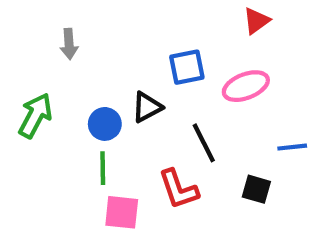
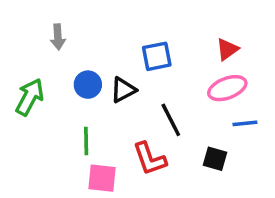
red triangle: (256, 21) -> (227, 49), moved
pink ellipse: (246, 86) -> (227, 88), moved
blue circle: (105, 124) -> (88, 85), moved

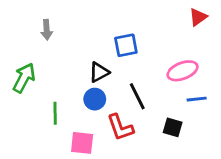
red triangle: (227, 49) -> (198, 17), moved
blue circle: (88, 85) -> (95, 99), moved
green line: (86, 141) -> (55, 113), moved

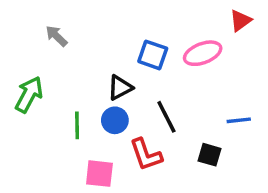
gray arrow: (47, 30) -> (56, 36), turned 138
blue square: (126, 45) -> (153, 55), turned 30
pink ellipse: (183, 71) -> (203, 53), moved
green line: (55, 113) -> (77, 125), moved

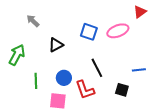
black triangle: (120, 88) -> (56, 45), moved
blue circle: (115, 120) -> (64, 78), moved
green line: (77, 125) -> (36, 81), moved

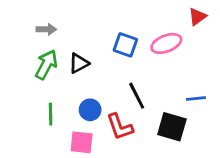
gray arrow: (33, 21) -> (46, 29), turned 136
green arrow: (17, 55) -> (46, 65), moved
black square: (122, 90) -> (172, 127), size x1.5

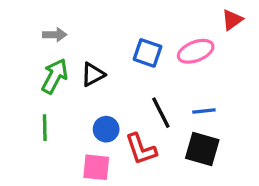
blue line: (196, 99) -> (204, 111), moved
green line: (51, 114) -> (45, 128), moved

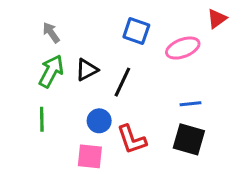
gray arrow: (55, 35) -> (51, 33), turned -125
blue square: (148, 53) -> (136, 31), moved
black line: (161, 113) -> (122, 82), moved, turned 52

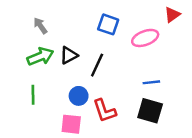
green arrow: (51, 71) -> (40, 56), turned 40

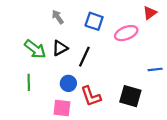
gray arrow: (40, 26) -> (58, 17), moved
green arrow: (40, 56) -> (35, 49), turned 60
blue line: (151, 82) -> (155, 69), moved

